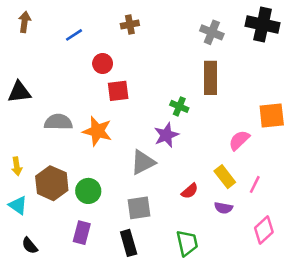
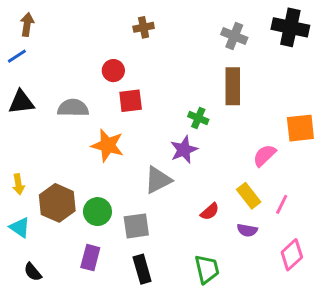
blue line: (74, 35) -> (17, 56), moved
gray semicircle: (58, 122) -> (73, 108), moved
gray square: (139, 208) -> (136, 226), moved

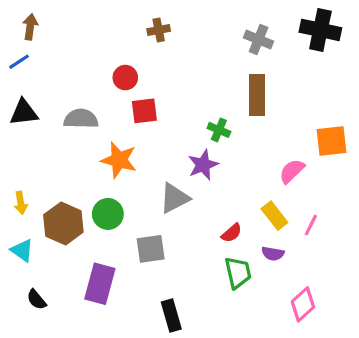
green circle: (97, 212) -> (108, 214), moved
pink diamond: (292, 255) -> (303, 304), moved
purple rectangle: (90, 258) -> (100, 284), size x1.4
black rectangle: (142, 269) -> (171, 315), moved
green trapezoid: (207, 269) -> (238, 273), moved

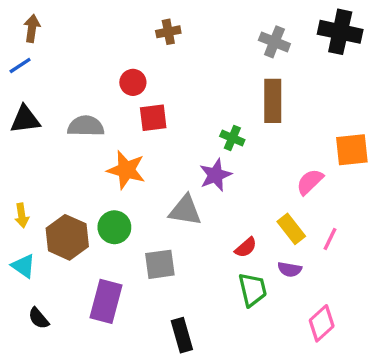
gray triangle: (174, 198) -> (185, 210), turned 36

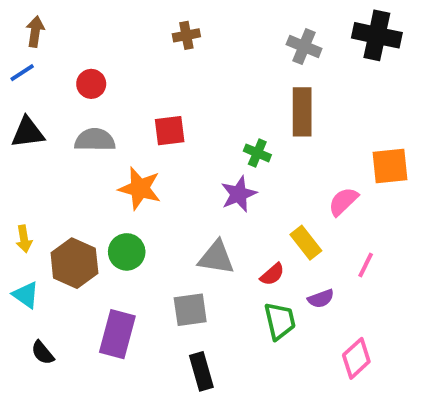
red circle: (133, 82) -> (91, 84), moved
gray triangle: (185, 210) -> (216, 258), moved
yellow rectangle: (291, 229) -> (306, 243), moved
gray square: (160, 264) -> (190, 310), moved
purple semicircle: (290, 269) -> (321, 299), turned -30

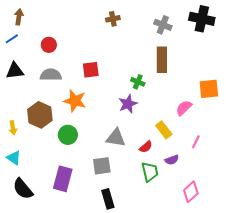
brown cross: (186, 35) -> (113, 19), moved
brown hexagon: (74, 263) -> (40, 115), moved
black semicircle: (43, 353) -> (23, 189), size x1.6

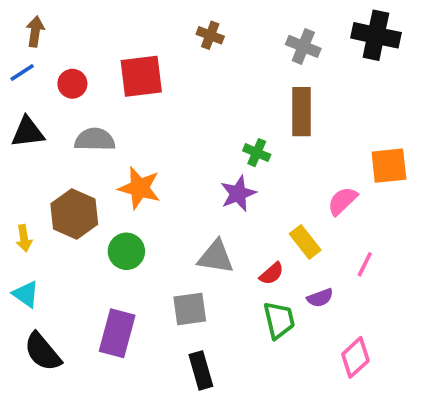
brown cross: (113, 19) -> (210, 35), turned 32
red circle: (49, 45) -> (72, 84), moved
red square: (91, 70) -> (141, 76), moved, size x1.4

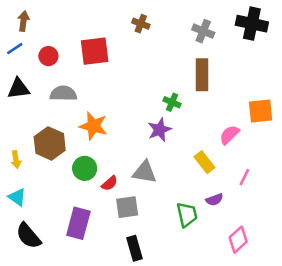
red semicircle: (272, 274) -> (110, 183), moved

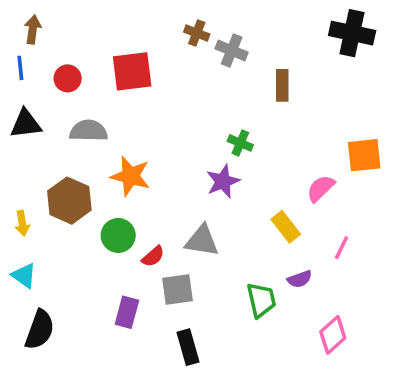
gray cross: (203, 31) -> (232, 50), moved
blue line: (15, 49) -> (20, 68), turned -63
brown rectangle: (202, 75) -> (282, 85), moved, size x0.7
purple rectangle: (78, 223) -> (127, 312), moved, size x0.7
black semicircle: (28, 236) -> (40, 330), turned -120

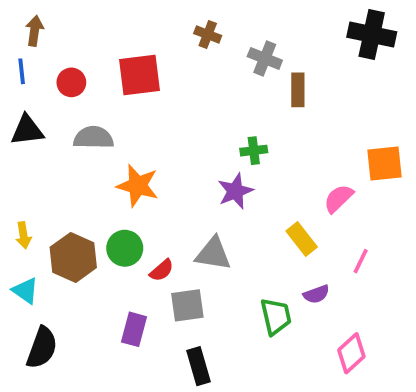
gray cross: (232, 50) -> (265, 58), moved
green cross: (240, 143) -> (254, 151), turned -30
brown hexagon: (69, 201) -> (73, 257), moved

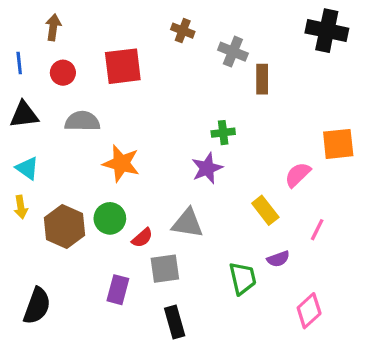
brown arrow: (35, 31) -> (53, 27), moved
cyan triangle: (25, 291) -> (27, 168), moved

